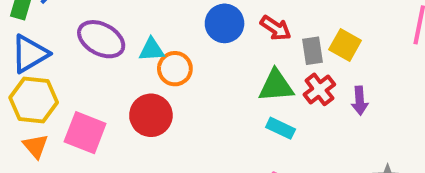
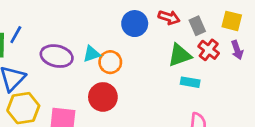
yellow square: (345, 45) -> (232, 21), moved

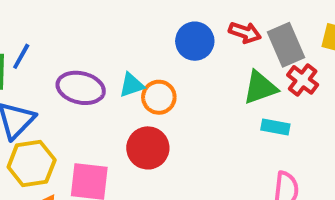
gray rectangle: (197, 26) -> (286, 45), size x1.5

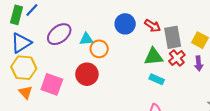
purple ellipse: (81, 88) -> (59, 34), turned -65

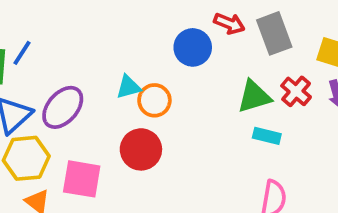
red arrow: (153, 26) -> (229, 23), moved
purple ellipse: (59, 34) -> (63, 107), moved
gray rectangle: (173, 37) -> (274, 33), moved

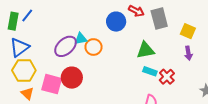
red cross: (296, 91) -> (167, 77), moved
purple ellipse: (63, 107) -> (66, 46), moved
red circle: (141, 149) -> (72, 78), moved

